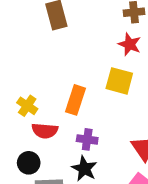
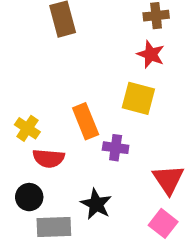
orange rectangle: (75, 100) -> (86, 121), turned -40
purple cross: (87, 139) -> (116, 148), moved

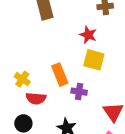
red star: (151, 54) -> (88, 35), moved

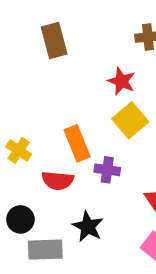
yellow square: (94, 60) -> (130, 120), turned 35
red semicircle: (36, 98) -> (58, 180), moved

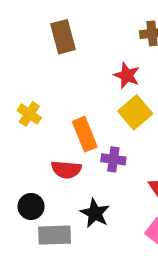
yellow cross: (19, 150) -> (29, 114), moved

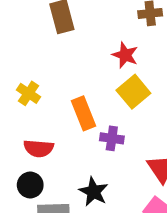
red semicircle: (66, 170) -> (39, 148), moved

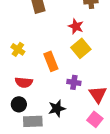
purple cross: (112, 138) -> (74, 82), moved
black star: (93, 192) -> (57, 108), turned 30

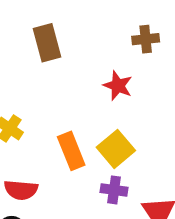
yellow square: (81, 48) -> (116, 149), moved

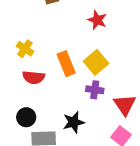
red semicircle: (21, 190) -> (34, 77), moved

